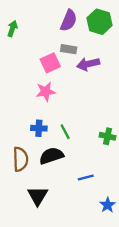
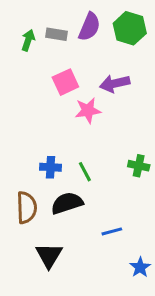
green arrow: (12, 29) -> (28, 40), moved
gray rectangle: (69, 49) -> (56, 34), moved
pink star: (46, 92) -> (88, 110), moved
green cross: (108, 136) -> (139, 166), moved

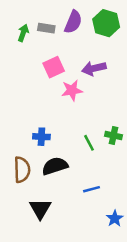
green line: (85, 172) -> (89, 143), moved

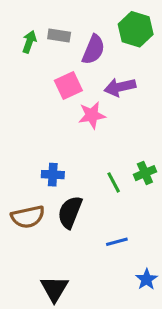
purple semicircle: (73, 22) -> (93, 50), moved
green cross: (113, 135) -> (145, 173), turned -35
black semicircle: (55, 166) -> (70, 212), turned -50
brown semicircle: (22, 170) -> (28, 217), turned 80
black triangle: (40, 209) -> (54, 289), moved

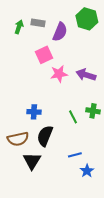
purple arrow: (120, 87) -> (86, 75), moved, turned 30
green cross: (145, 173) -> (93, 111), turned 32
blue star: (147, 279) -> (87, 171), moved
black triangle: (54, 289) -> (32, 161), moved

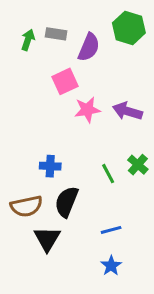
green cross: (93, 111) -> (138, 165), turned 32
blue star: (87, 171) -> (111, 266), moved

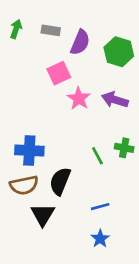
green hexagon: (129, 28) -> (119, 52), moved
green arrow: (28, 40) -> (16, 29), moved
pink star: (87, 110) -> (79, 98), turned -30
green cross: (138, 165) -> (124, 148), turned -30
blue cross: (50, 166) -> (29, 151), moved, size x1.5

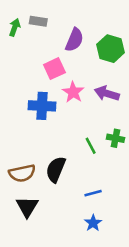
gray rectangle: (51, 30) -> (38, 21), moved
blue cross: (29, 151) -> (42, 106), moved
black triangle: (43, 215) -> (27, 207), moved

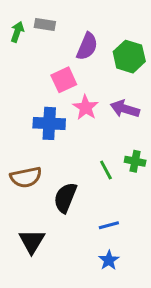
brown semicircle: (22, 173) -> (26, 177), moved

